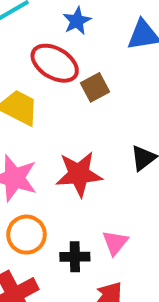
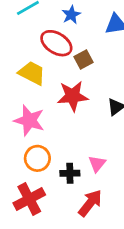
red star: (79, 174) -> (73, 96), moved

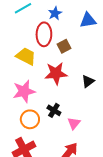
red ellipse: (56, 43) -> (44, 34), turned 60
pink star: (29, 120) -> (24, 91), turned -30
black cross: (70, 173) -> (54, 110), moved, turned 32

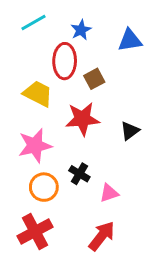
pink triangle: (74, 123) -> (109, 193), turned 32

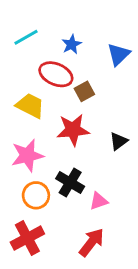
blue triangle: (130, 40) -> (119, 54), turned -35
red ellipse: (65, 61) -> (56, 74), turned -68
black cross: (79, 174) -> (70, 183), size x1.4

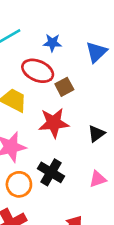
blue star: (72, 44) -> (52, 43), turned 30
pink triangle: (99, 201) -> (98, 179), moved

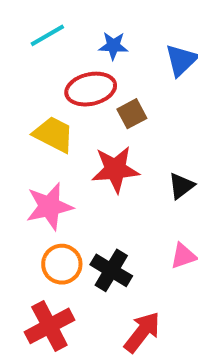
red ellipse: (38, 71) -> (91, 89), turned -36
black cross: (51, 172) -> (111, 270), moved

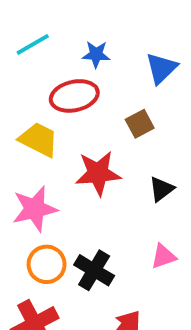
brown square: (132, 114) -> (140, 124), moved

